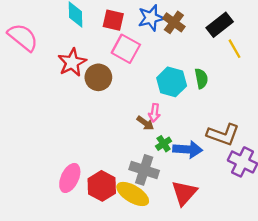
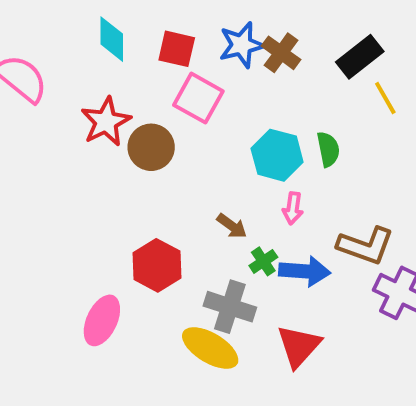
pink arrow: (154, 113) -> (293, 208), moved
red hexagon: (102, 186) -> (157, 265), moved

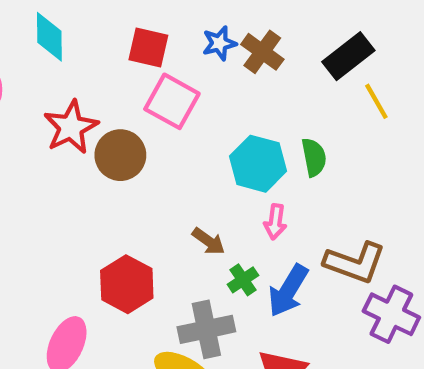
cyan diamond: (112, 39) -> (49, 37), moved
blue star: (242, 45) -> (219, 43), size x0.7
blue arrow: (305, 271) -> (288, 291), turned 117
gray cross: (230, 307) -> (206, 329), turned -30

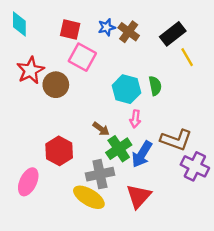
green cross: (243, 280) -> (119, 149), size x1.6

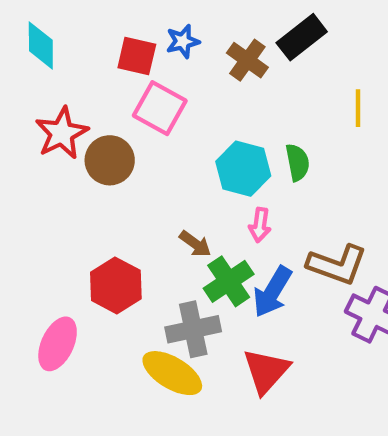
blue star: (107, 27) -> (183, 41), moved
black rectangle: (173, 34) -> (302, 37), moved
yellow line: (187, 57) -> (358, 108), turned 30

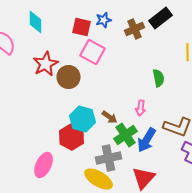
brown cross: (247, 60) -> (134, 29), turned 30
cyan hexagon: (243, 169) -> (82, 119), moved

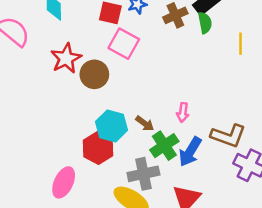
green semicircle: (158, 78) -> (205, 23), moved

